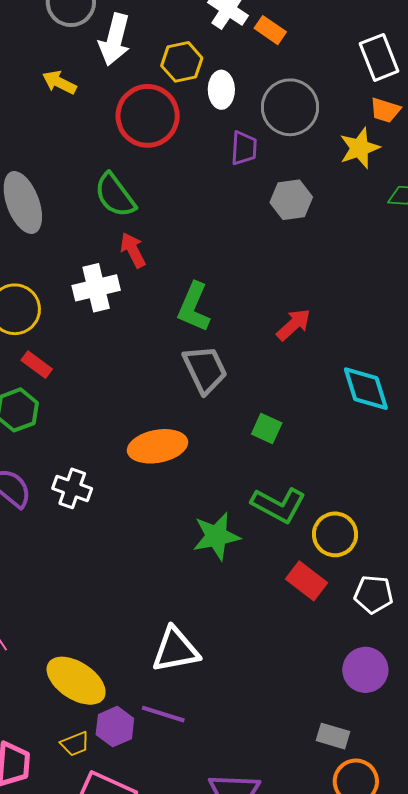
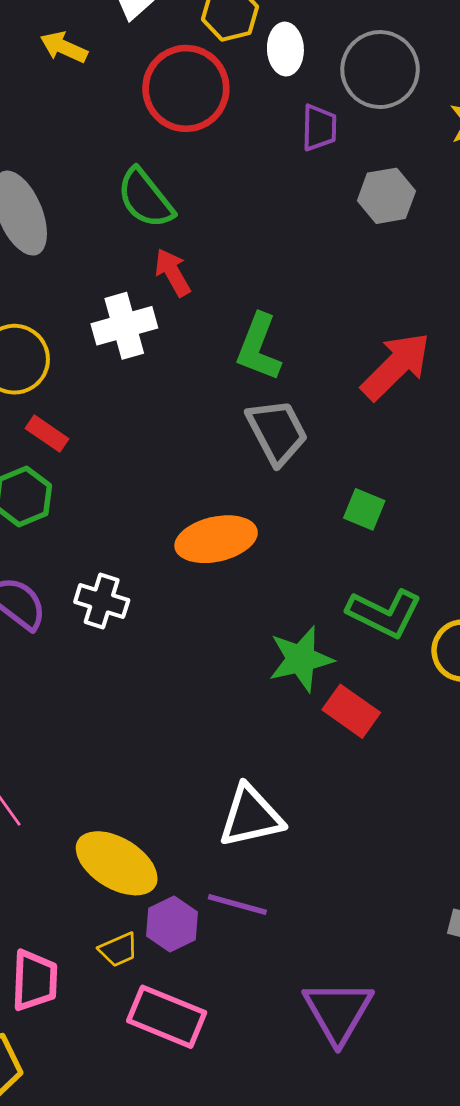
red arrow: (294, 325) -> (396, 366), size x1.5
red rectangle: (306, 581) -> (351, 711), moved

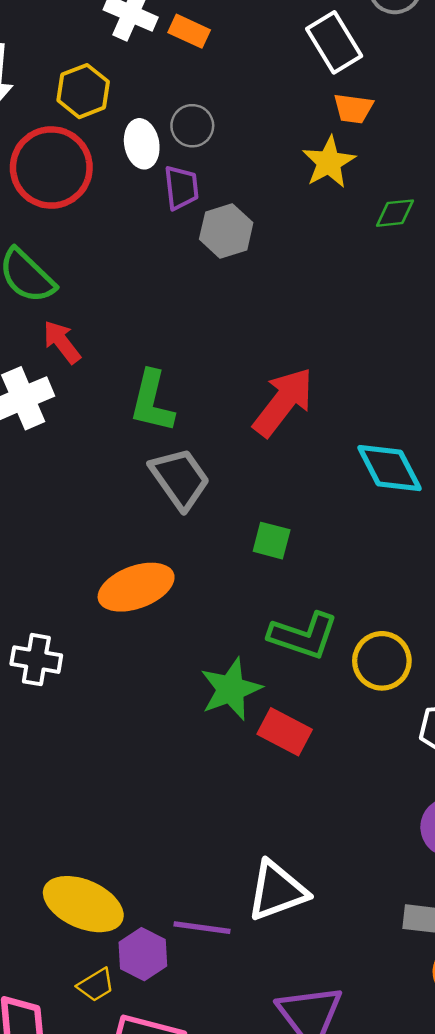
white ellipse: (285, 49) -> (142, 144), moved
gray circle: (380, 70) -> (192, 126), moved, size x0.6
gray hexagon: (386, 196) -> (226, 231), moved
white triangle: (251, 816) -> (277, 891), moved

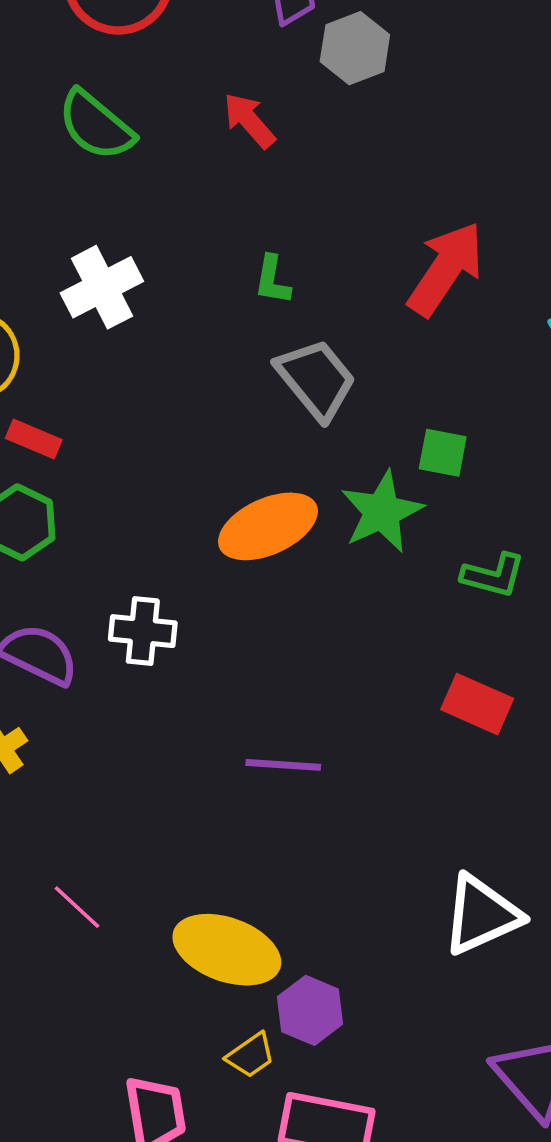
red arrow: (62, 342) -> (249, 120), moved
green L-shape: (152, 401) -> (272, 280), size x0.6
green L-shape: (303, 636) -> (493, 575), size x0.7
green star: (231, 689) -> (382, 512), moved
purple line: (202, 928) -> (283, 765), moved

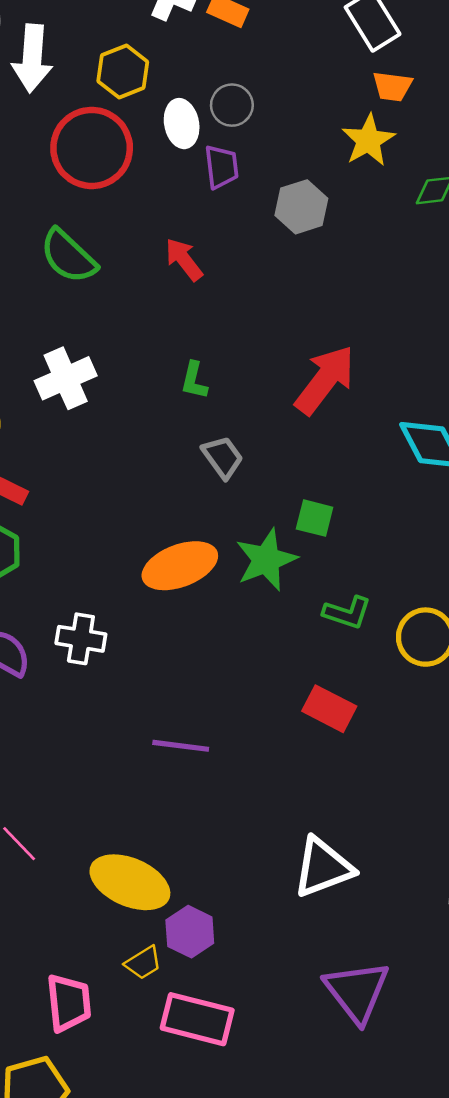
gray hexagon: (355, 48) -> (301, 207), moved
gray trapezoid: (316, 379) -> (223, 457), size x0.7

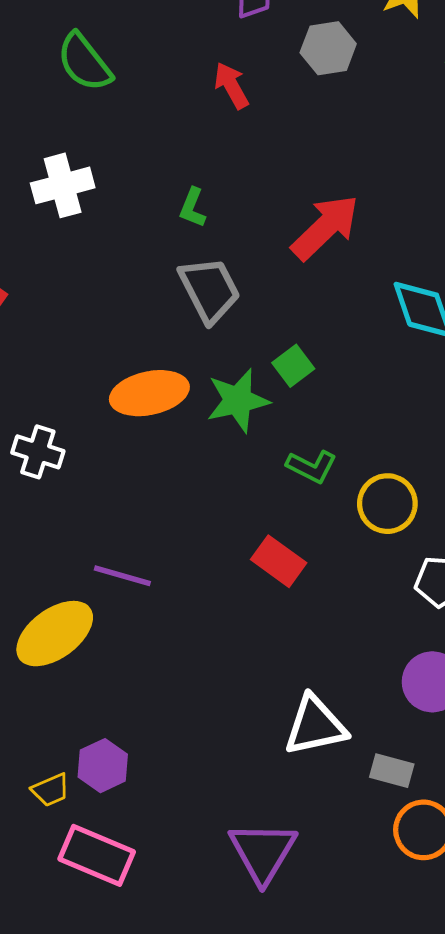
red arrow: (184, 259) -> (231, 85), moved
gray trapezoid: (223, 457) -> (210, 290), size x1.5
green square: (315, 518) -> (293, 366), turned 30
white triangle: (323, 867) -> (315, 726), moved
yellow ellipse: (130, 882) -> (55, 634), moved, turned -68

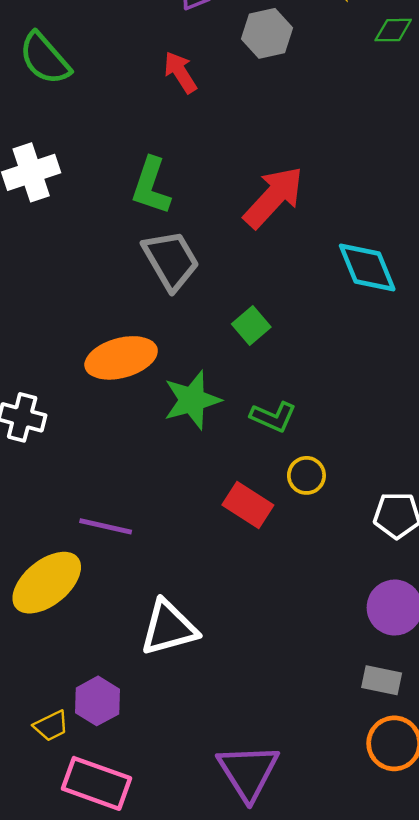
green L-shape: (193, 208) -> (151, 186), size x1.6
green star: (238, 400) -> (192, 400), moved
yellow circle: (387, 504) -> (306, 475), moved, size x0.7
white triangle: (315, 726) -> (169, 628), moved
gray rectangle: (392, 771) -> (382, 680), moved

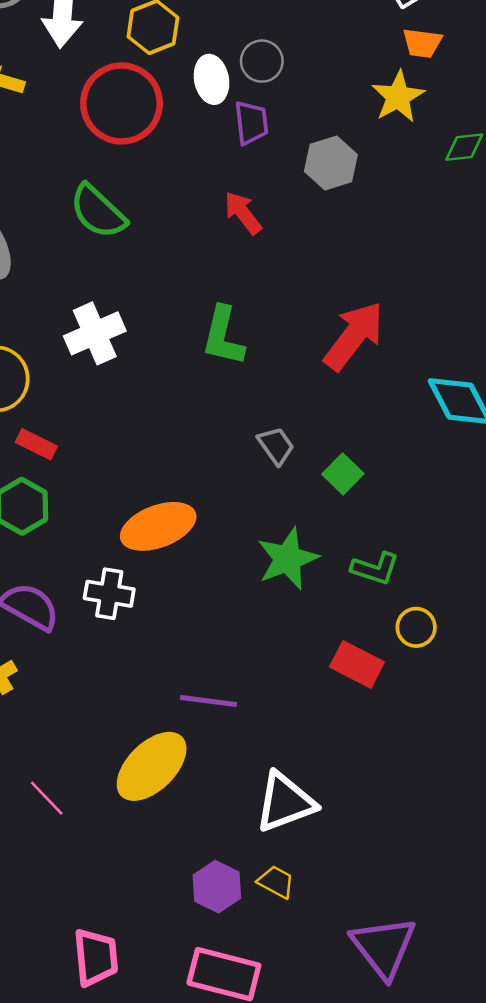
gray trapezoid: (171, 260) -> (276, 446), moved, size x0.6
orange ellipse: (121, 358) -> (158, 526), moved
yellow trapezoid: (51, 726) -> (276, 882), moved, turned -120

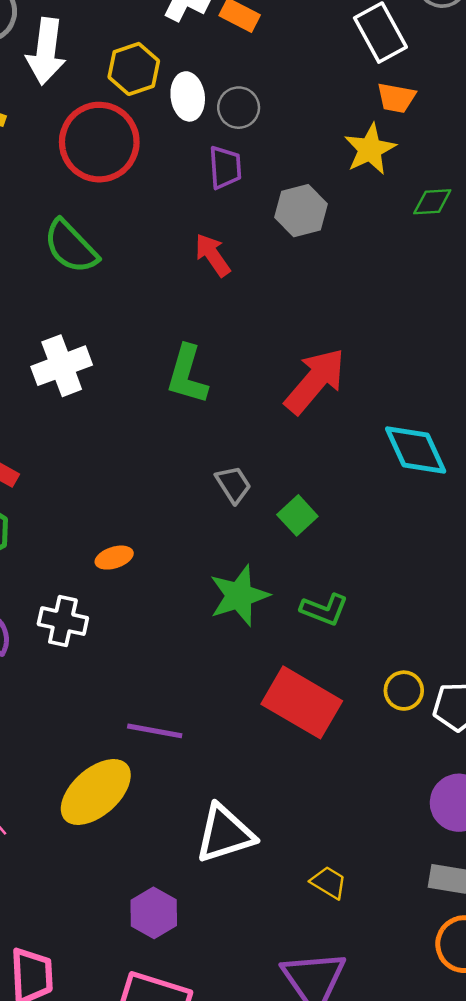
white ellipse: (212, 79) -> (188, 96), moved
orange ellipse: (158, 526) -> (114, 558), size x0.5
yellow circle: (416, 627) -> (404, 691), moved
red rectangle: (357, 664) -> (302, 702), size x1.5
yellow trapezoid: (276, 882) -> (329, 882), moved

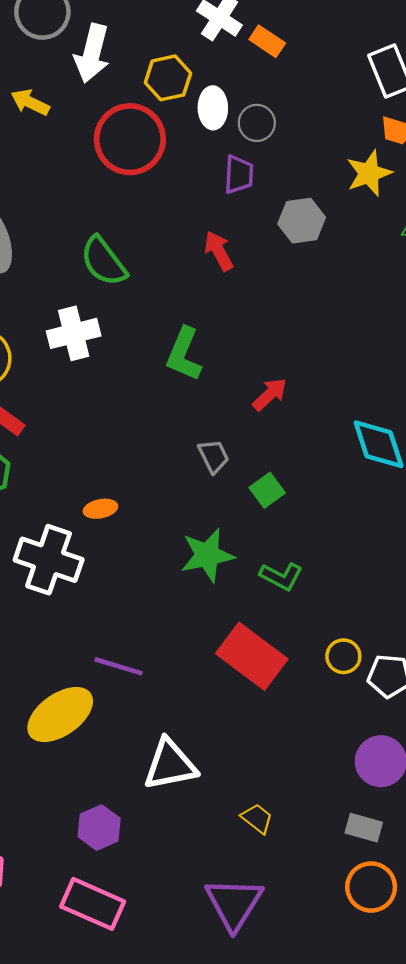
green semicircle: (71, 247) -> (104, 261), moved
red arrow: (315, 381) -> (270, 394), moved, size x0.6
white cross: (63, 621) -> (49, 560), size x1.5

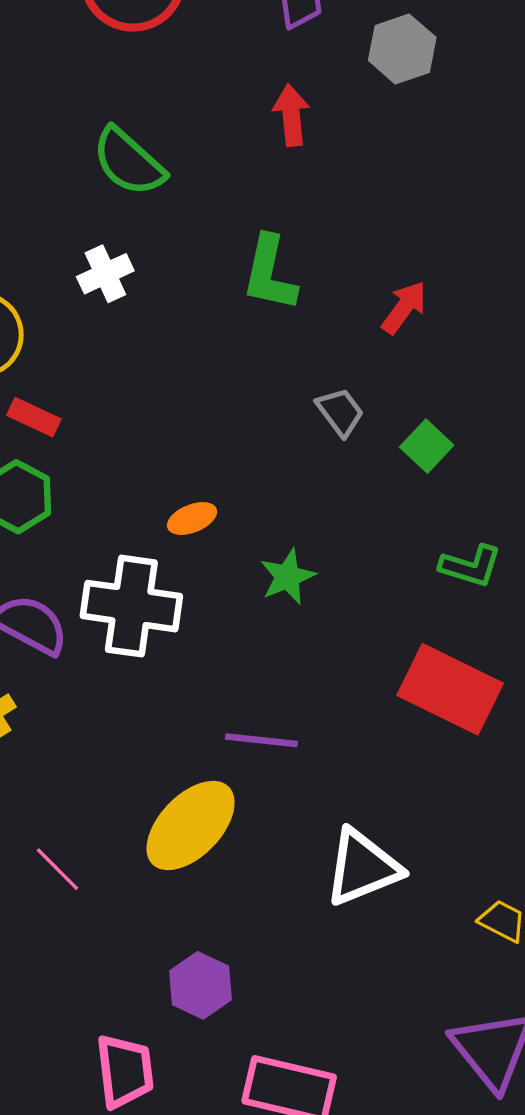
red arrow: (219, 251) -> (291, 115), turned 33
white cross: (74, 333) -> (105, 274), size x0.7
green star: (207, 555) -> (288, 577), moved, size x0.7
purple hexagon: (99, 828) -> (200, 985), moved

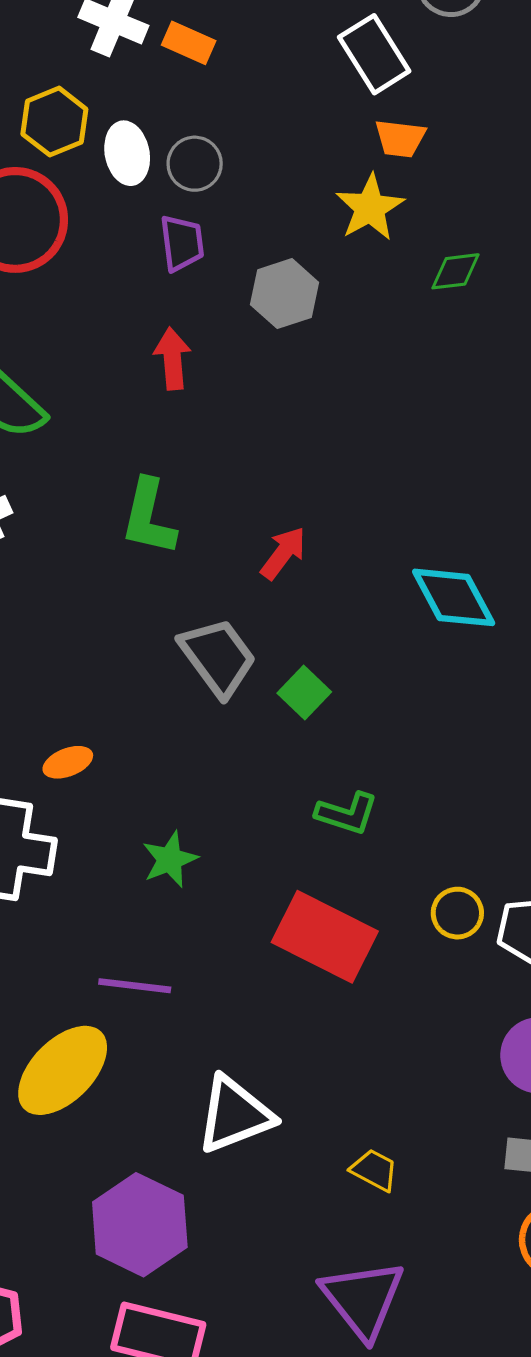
gray trapezoid: (340, 412) -> (218, 657), size x1.6
green star: (288, 577) -> (170, 859), moved
purple hexagon: (200, 985) -> (140, 1225), moved, size x1.5

